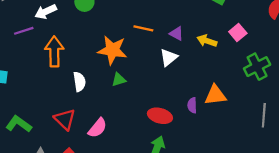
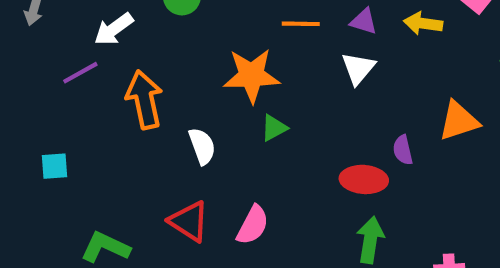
purple semicircle: (192, 105) -> (403, 150), moved

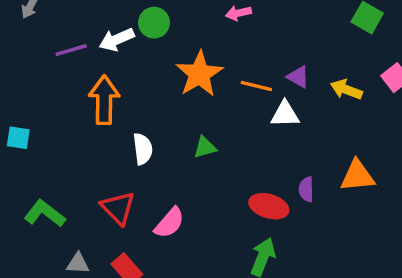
orange line: (301, 24) -> (256, 86), moved
white arrow: (114, 29) -> (117, 39), moved
white triangle: (358, 68) -> (285, 114), turned 36
purple line: (80, 73) -> (71, 50), moved
orange star: (251, 75) -> (199, 74), moved, turned 30

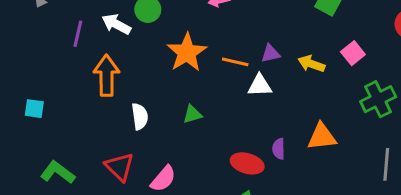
white arrow: (117, 39) -> (116, 24), turned 52
purple line: (71, 50) -> (78, 34), turned -60
purple triangle: (298, 77) -> (270, 54), turned -42

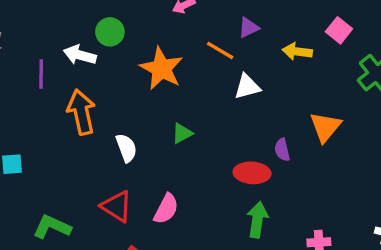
purple triangle: (270, 54) -> (249, 28), moved
orange line: (235, 62) -> (220, 50), moved, turned 30
orange triangle: (322, 137) -> (325, 127), turned -32

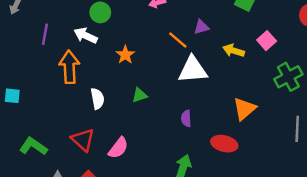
white arrow: (80, 55) -> (86, 36), moved
orange star: (162, 69) -> (125, 55), moved, size x0.6
white triangle: (247, 87) -> (193, 70), size x1.5
purple semicircle: (282, 150) -> (186, 118), moved
red ellipse: (252, 173) -> (224, 144), moved

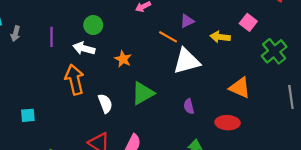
purple line: (45, 34) -> (51, 37), moved
green triangle: (140, 95) -> (143, 93), size x1.6
orange triangle: (244, 109) -> (240, 88), turned -45

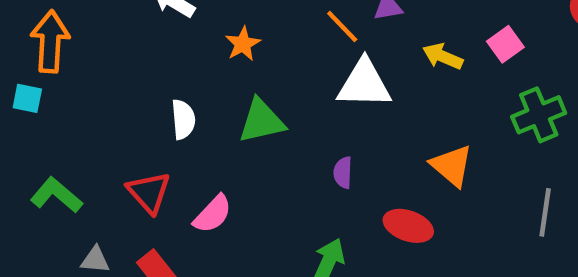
orange arrow: (74, 80) -> (50, 42), moved

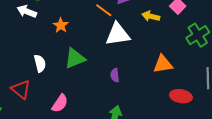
orange triangle: (452, 166) -> (163, 64), turned -40
red triangle: (149, 192) -> (21, 89), moved
red ellipse: (408, 226) -> (181, 96), moved

